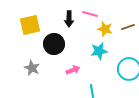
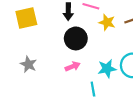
black circle: (54, 44) -> (76, 38), moved
cyan star: (99, 51) -> (107, 69), moved

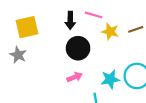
gray star: (28, 64) -> (18, 55), moved

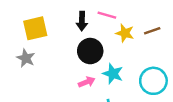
cyan star: (110, 79) -> (113, 74), moved, turned 30

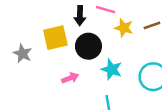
yellow square: (35, 28) -> (55, 38), moved
pink arrow: (87, 82) -> (70, 78), moved

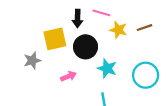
gray star: (22, 54) -> (32, 60), moved, turned 30

